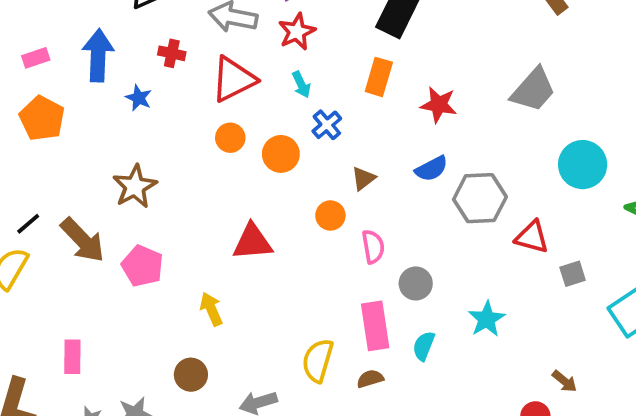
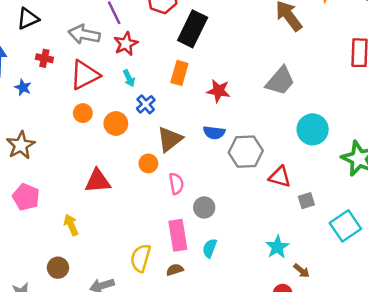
blue semicircle: (432, 169) -> (214, 133), turned 35
brown triangle: (363, 178) -> (170, 139), size x1.6
cyan star: (487, 319) -> (277, 247), moved

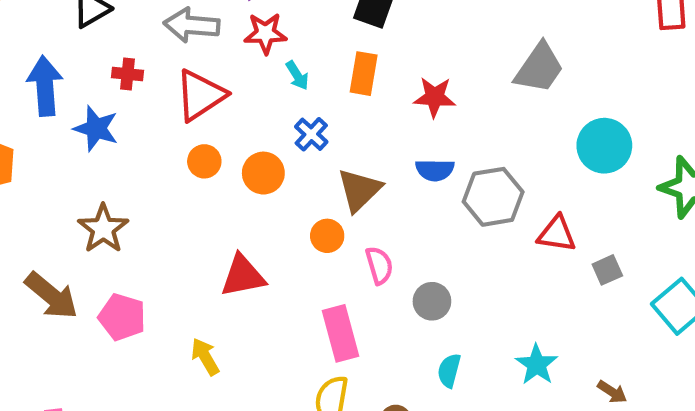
red star: (126, 44) -> (265, 33), turned 30
cyan arrow: (129, 78) -> (297, 75), moved
blue star: (23, 87) -> (96, 128), size x1.5
pink rectangle: (178, 235) -> (340, 333), moved
cyan star: (277, 247) -> (537, 365), moved

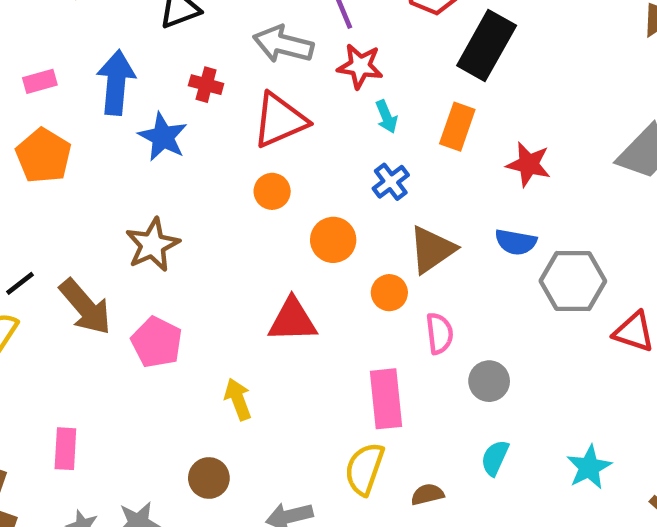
orange circle: (263, 173) -> (333, 240), moved

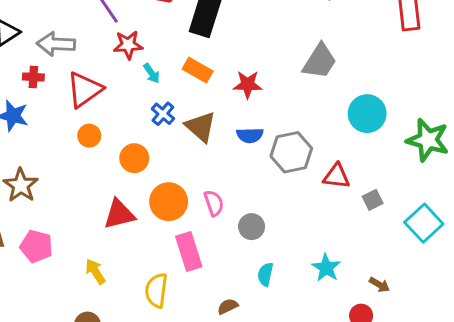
gray arrow: (283, 44) -> (56, 44), moved
orange rectangle: (457, 127) -> (198, 70), turned -68
brown triangle: (432, 250) -> (201, 127), moved, turned -32
orange circle: (389, 293) -> (169, 202), moved, size x1.6
yellow semicircle: (365, 469) -> (156, 290), moved

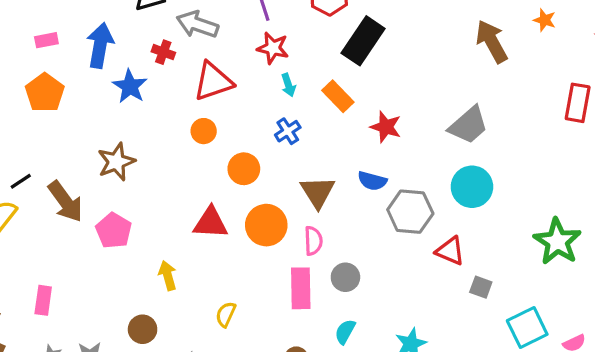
cyan circle: (367, 114) -> (472, 187), moved
brown triangle: (201, 127) -> (318, 192), moved
gray square: (373, 200) -> (481, 287), turned 30
pink rectangle: (189, 252) -> (301, 288), moved
yellow semicircle: (156, 290) -> (226, 314), size x0.7

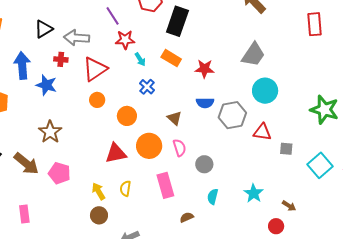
brown triangle: (318, 192) -> (174, 118), size x0.7
pink rectangle: (301, 288) -> (165, 185), moved
pink rectangle: (43, 300) -> (24, 214), moved
yellow semicircle: (226, 314) -> (125, 188), moved
brown circle: (143, 329) -> (99, 215), moved

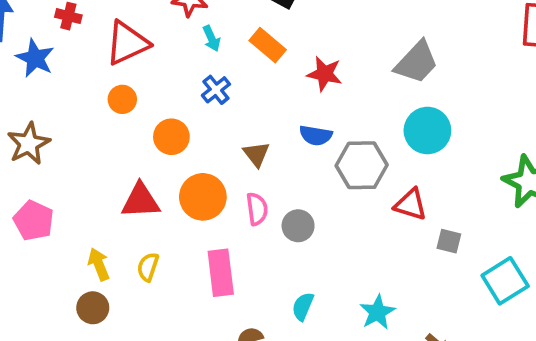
gray circle: (204, 164) -> (298, 226), moved

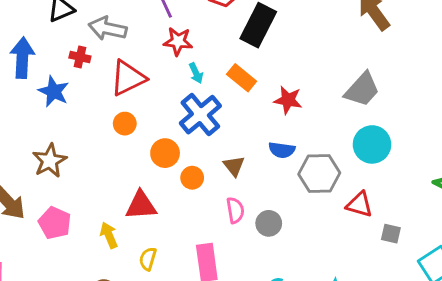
blue cross: (216, 90) -> (200, 115), size x1.8
orange circle: (203, 197) -> (192, 178), moved, size x0.6
yellow arrow: (99, 264) -> (109, 235), moved

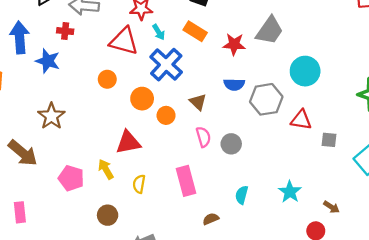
red triangle: (128, 78) -> (124, 41), moved, turned 48
gray trapezoid: (362, 89) -> (270, 30), moved
pink pentagon: (55, 223) -> (71, 178), moved

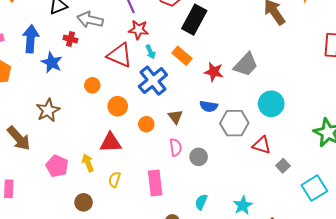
orange circle: (107, 79) -> (92, 85), moved
orange circle: (142, 99) -> (118, 106), moved
gray square: (329, 140) -> (283, 166), turned 32

